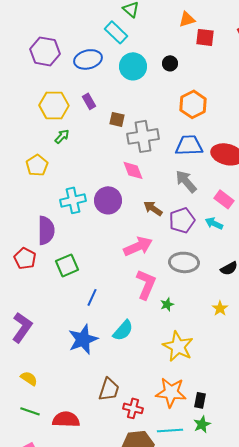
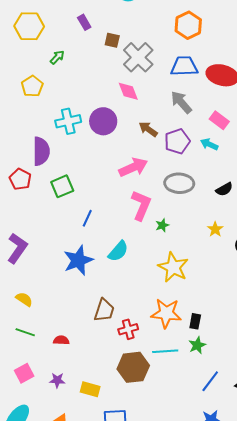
yellow hexagon: (54, 105) -> (29, 26), moved
gray cross: (143, 136) -> (138, 57), turned -36
red cross: (133, 408) -> (128, 329), turned -30
red semicircle: (66, 419) -> (61, 340), size x0.6

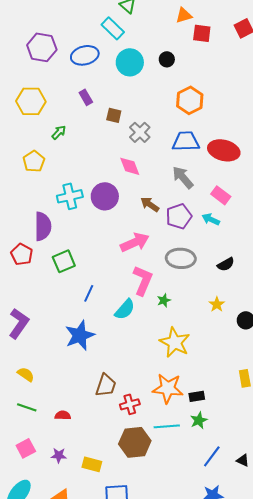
gray cross: (138, 57) -> (140, 132), size x0.7
cyan semicircle: (118, 251) -> (125, 309), moved
black rectangle: (195, 321) -> (197, 396), turned 70

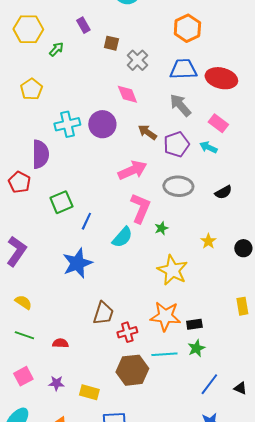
green arrow: (59, 132) -> (56, 49), moved
green square: (64, 261) -> (61, 202), moved
yellow star: (217, 304) -> (208, 241), moved

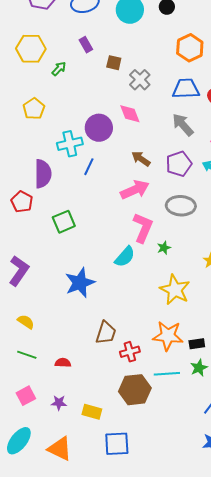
purple circle: (102, 124) -> (99, 128), moved
brown arrow: (147, 132) -> (141, 159), moved
blue line: (86, 221) -> (89, 167), moved

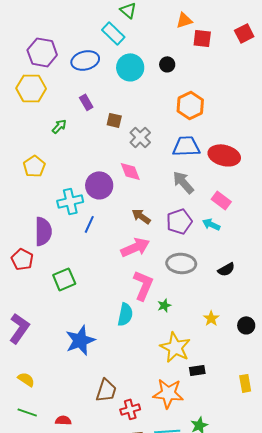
yellow hexagon: (31, 49) -> (31, 88), moved
cyan semicircle: (125, 257) -> (125, 314), turned -30
black rectangle: (197, 344) -> (197, 370), moved

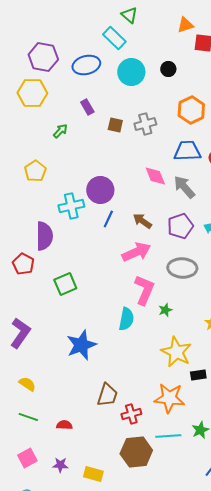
gray cross: (140, 137) -> (145, 124), moved, turned 30
pink diamond: (130, 171) -> (155, 176), moved
blue line: (89, 224) -> (108, 219), moved

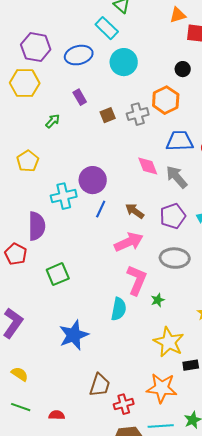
black circle: (168, 69) -> (183, 69), moved
orange hexagon: (191, 110) -> (166, 100), moved
brown square: (115, 125) -> (108, 115), turned -35

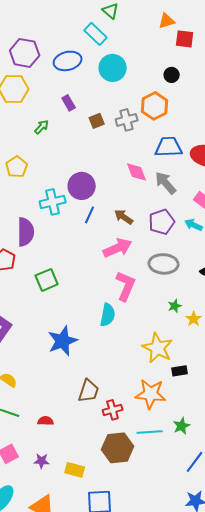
green star: (158, 300) -> (175, 306), moved

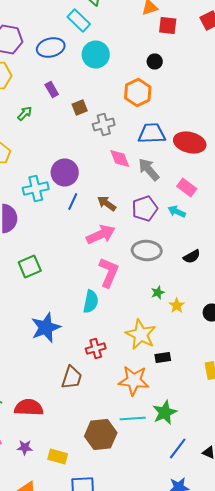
gray cross: (127, 120) -> (104, 124), moved
red cross: (113, 410) -> (96, 348), moved
red semicircle: (46, 421) -> (29, 408), size x1.8
green star: (182, 426) -> (165, 412), size x1.4

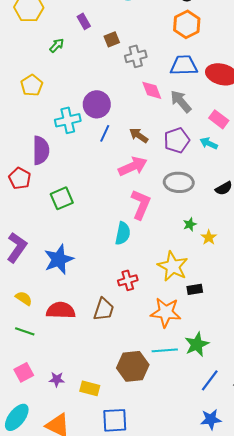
orange hexagon: (138, 92) -> (187, 24), moved
blue star: (46, 328) -> (59, 259), moved
red semicircle: (29, 408) -> (61, 310), moved

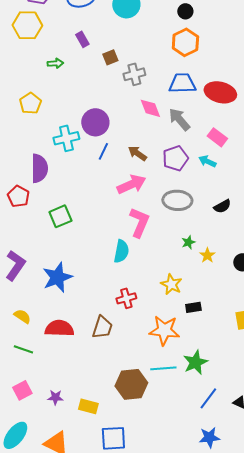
green arrow: (57, 45) -> (55, 63), turned 42
yellow star: (173, 266) -> (171, 284), size x0.7

